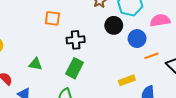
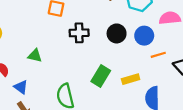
black circle: (114, 25) -> (117, 33), moved
green rectangle: (74, 68) -> (101, 76), moved

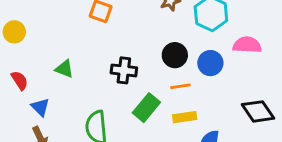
black cross: (79, 33) -> (124, 70), moved
orange line: (158, 55) -> (180, 86), moved

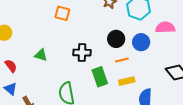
blue triangle: (40, 107) -> (11, 89), moved
green rectangle: (146, 108) -> (100, 77), turned -54

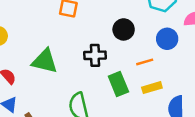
black circle: (116, 39) -> (124, 29), moved
green triangle: (41, 55) -> (45, 61), size x1.6

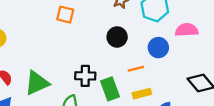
black cross: (95, 55) -> (85, 76), moved
green triangle: (45, 61) -> (37, 83), moved, turned -40

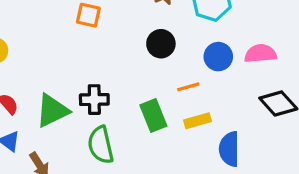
pink semicircle: (187, 30) -> (260, 54), moved
black cross: (85, 76) -> (94, 100), moved

